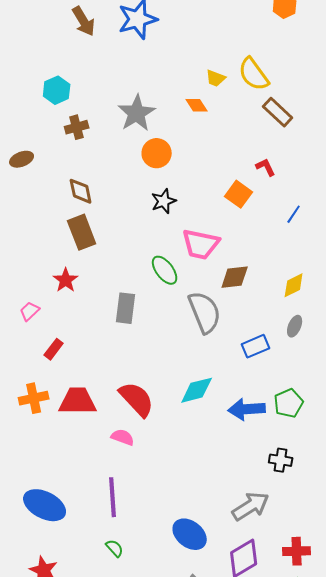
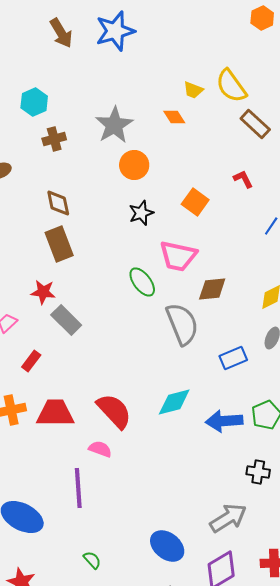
orange square: (239, 194) -> (195, 202), moved
red star: (66, 280) -> (43, 292), turned -30
gray rectangle: (126, 308) -> (66, 320), moved, turned -52
purple line: (113, 497) -> (78, 488), moved

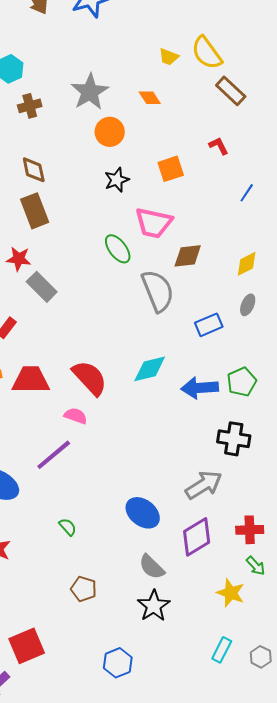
orange diamond: (174, 117) -> (150, 98), moved
orange square: (195, 202) -> (171, 169), turned 36
black cross: (258, 472) -> (234, 439), size x1.4
purple line: (78, 488) -> (54, 455), turned 54

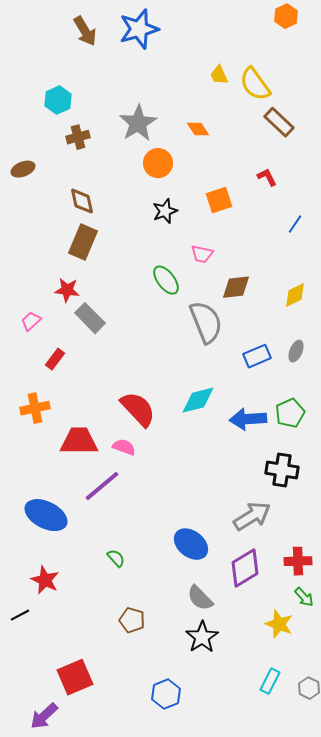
yellow trapezoid: (169, 57) -> (219, 75), moved, turned 45
brown rectangle: (35, 211) -> (83, 242), turned 44
pink trapezoid: (154, 223) -> (202, 254), size x0.6
gray ellipse: (248, 305) -> (296, 351), moved
red trapezoid: (31, 380) -> (79, 441), moved

